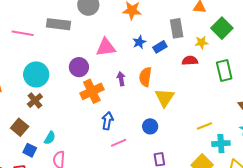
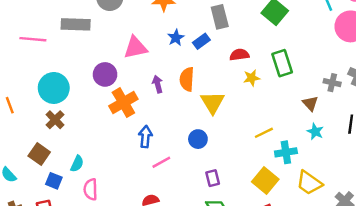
yellow star: (201, 42) -> (252, 78), moved

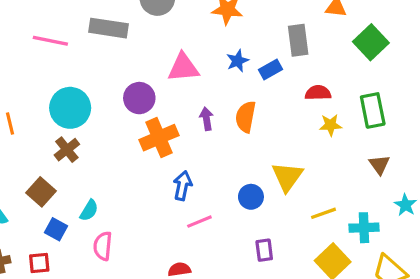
yellow triangle: (213, 102) -> (287, 177), moved
brown triangle: (310, 103) -> (379, 165), moved
yellow line: (264, 133) -> (324, 213), moved

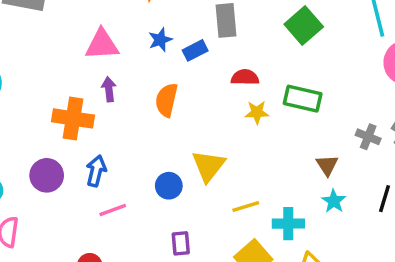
purple circle: (139, 98) -> (47, 175), moved
green rectangle: (373, 110) -> (303, 99), turned -68
purple arrow: (207, 119) -> (109, 89), moved
orange cross: (159, 138) -> (73, 118), turned 30
brown triangle: (379, 165) -> (327, 165), moved

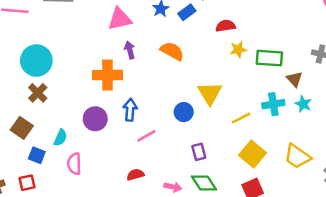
green rectangle: (303, 99) -> (269, 58), moved
orange semicircle: (167, 100) -> (172, 51), turned 115
cyan cross: (288, 224) -> (273, 104), moved

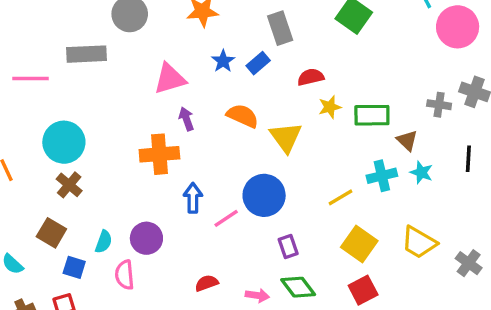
yellow triangle: (210, 93) -> (286, 137), moved
blue circle: (184, 112) -> (264, 195), size x1.6
purple circle: (95, 119) -> (146, 238), moved
pink line: (146, 136) -> (226, 218), moved

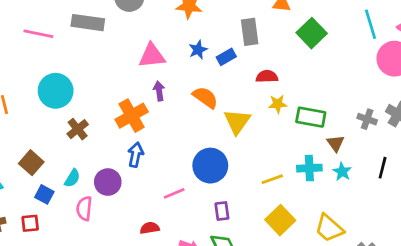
orange cross: (159, 154) -> (132, 116), turned -36
brown cross: (69, 185) -> (78, 129), moved
blue arrow: (193, 198) -> (136, 155), moved
pink line: (226, 218) -> (174, 193), moved

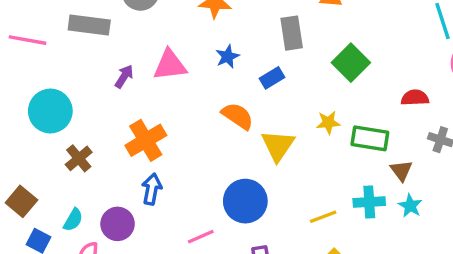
green square: (312, 33) -> (351, 63), moved
blue rectangle: (226, 57) -> (272, 78), moved
red semicircle: (267, 77) -> (415, 98), moved
purple arrow: (159, 91) -> (124, 76), moved, turned 42

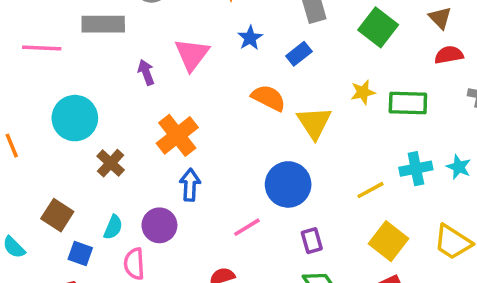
pink triangle: (170, 65) -> (192, 54), turned -39
purple arrow: (124, 76) -> (146, 72), turned -45
brown triangle: (401, 170) -> (440, 18), moved

